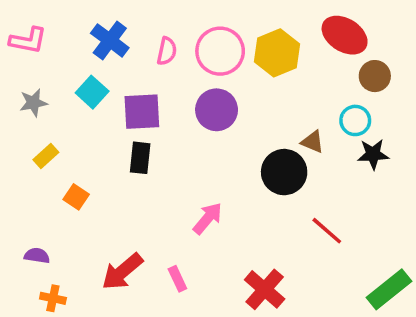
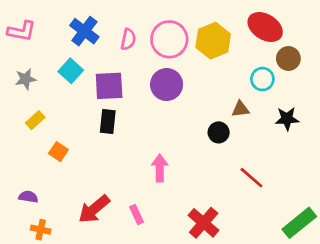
cyan circle: (355, 120) -> (262, 79), moved
brown triangle: (313, 142) -> (240, 109), turned -30
black circle: (284, 172) -> (219, 132), size x0.6
pink arrow: (208, 218) -> (160, 168), turned -40

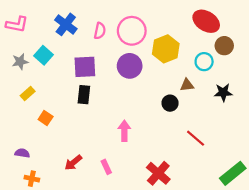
yellow hexagon: (213, 41) -> (166, 49), moved
cyan square: (71, 71) -> (43, 55), moved
red arrow: (94, 209) -> (73, 163), size x0.7

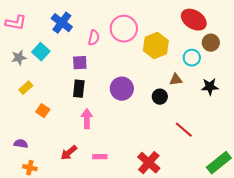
pink semicircle: (100, 31) -> (94, 38), moved
purple circle: (130, 66) -> (122, 89), moved
purple square: (85, 67) -> (80, 63), size x0.7
pink arrow: (124, 131) -> (87, 119), moved
pink rectangle: (106, 167) -> (100, 157), turned -64

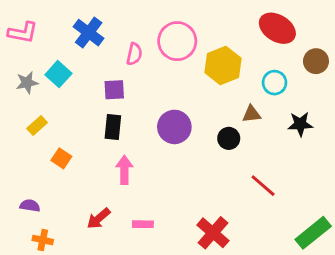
brown circle: (211, 43) -> (316, 61), moved

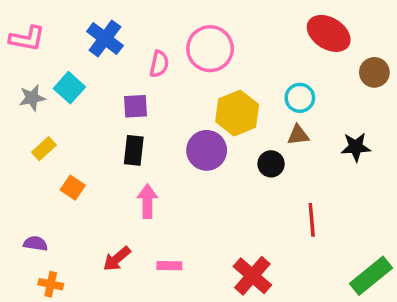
yellow hexagon: (223, 65) -> (237, 113), moved
cyan circle: (275, 83) -> (300, 98), moved
red line: (263, 186) -> (312, 220), turned 44

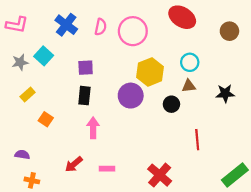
red ellipse: (329, 33) -> (182, 17), moved
pink semicircle: (159, 64) -> (101, 27), moved
brown circle: (374, 72) -> (229, 31), moved

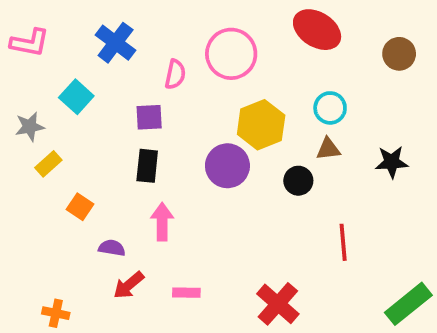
pink semicircle: (101, 27) -> (175, 74), moved
gray star: (20, 62) -> (30, 127), moved
purple semicircle: (22, 155) -> (112, 248), moved

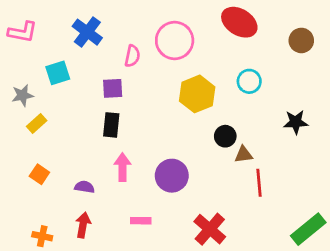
cyan square: (76, 97) -> (58, 73), turned 30
brown triangle: (328, 149) -> (244, 155), moved
purple circle: (227, 166) -> (172, 176), moved
orange square: (80, 207) -> (39, 174), moved
red arrow: (129, 285) -> (83, 225), moved, turned 140

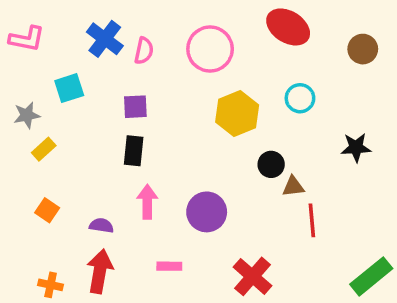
pink semicircle: (132, 56) -> (144, 51), moved
red arrow: (83, 225) -> (100, 271), size x1.4

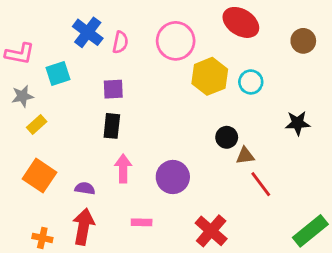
pink L-shape: (27, 39) -> (20, 54), moved
yellow hexagon: (237, 114) -> (210, 76), moved
orange square: (47, 210) -> (40, 176), size x1.6
red line: (312, 220) -> (261, 184), turned -32

